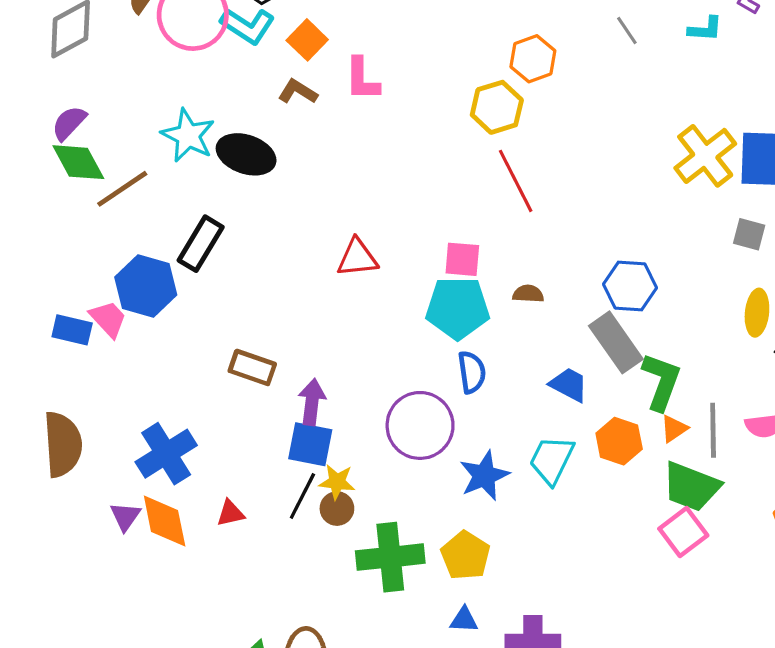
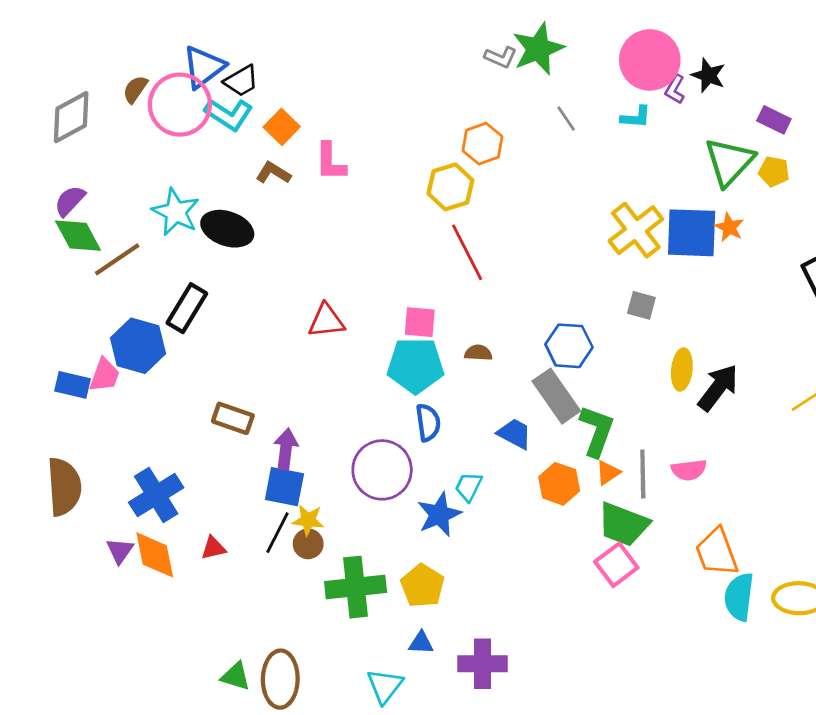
gray square: (749, 234) -> (641, 305), moved
pink trapezoid: (108, 319) -> (105, 375), turned 63
cyan trapezoid: (552, 460) -> (469, 487), moved, size x0.7

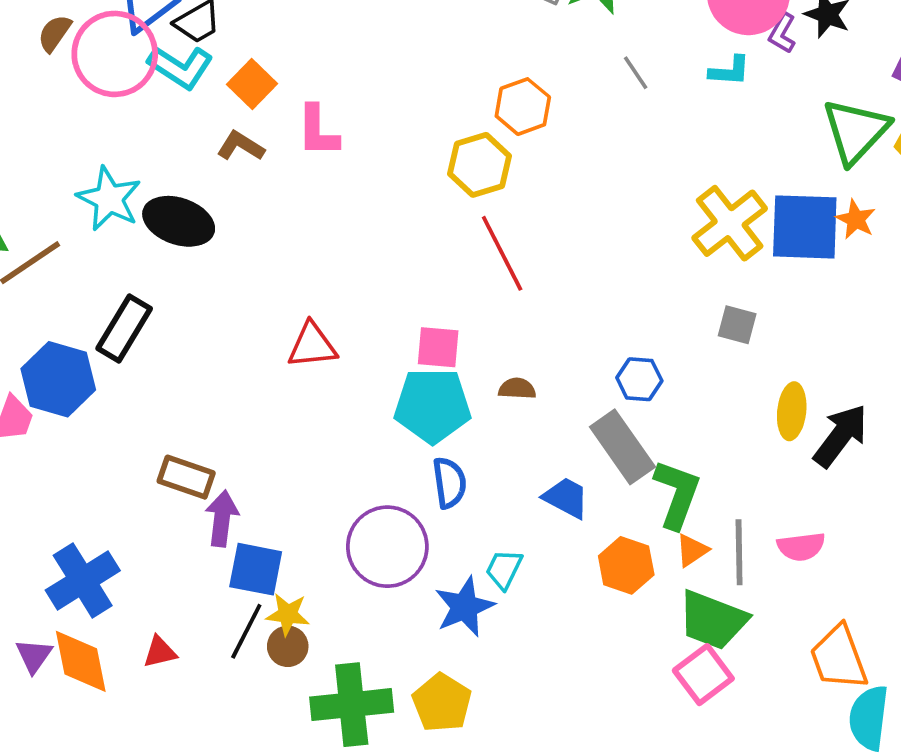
blue hexagon: (569, 346) -> (639, 379), size x0.7
purple arrow: (286, 449) -> (222, 518), moved

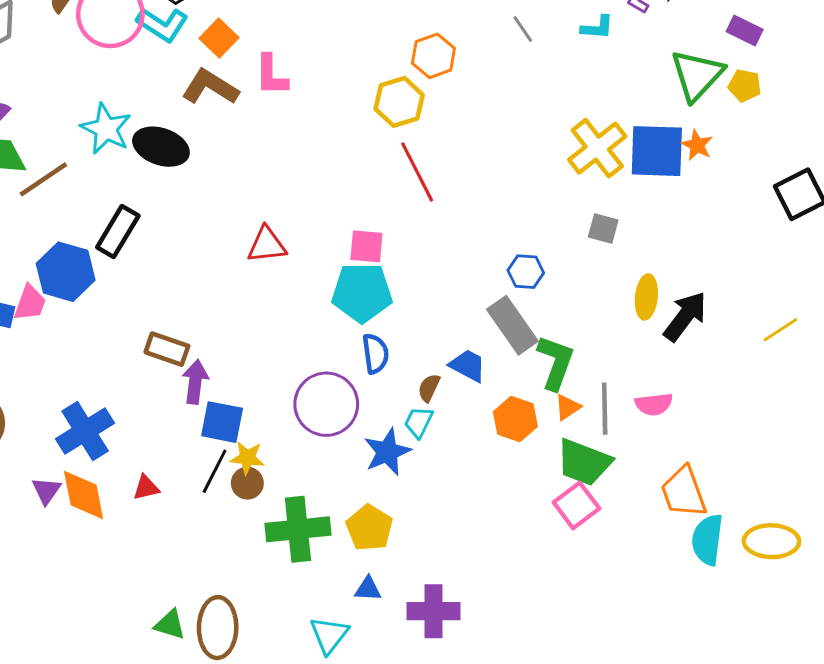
brown L-shape: (241, 146) -> (210, 87), size x1.5
brown semicircle: (517, 389) -> (429, 388), moved, turned -68

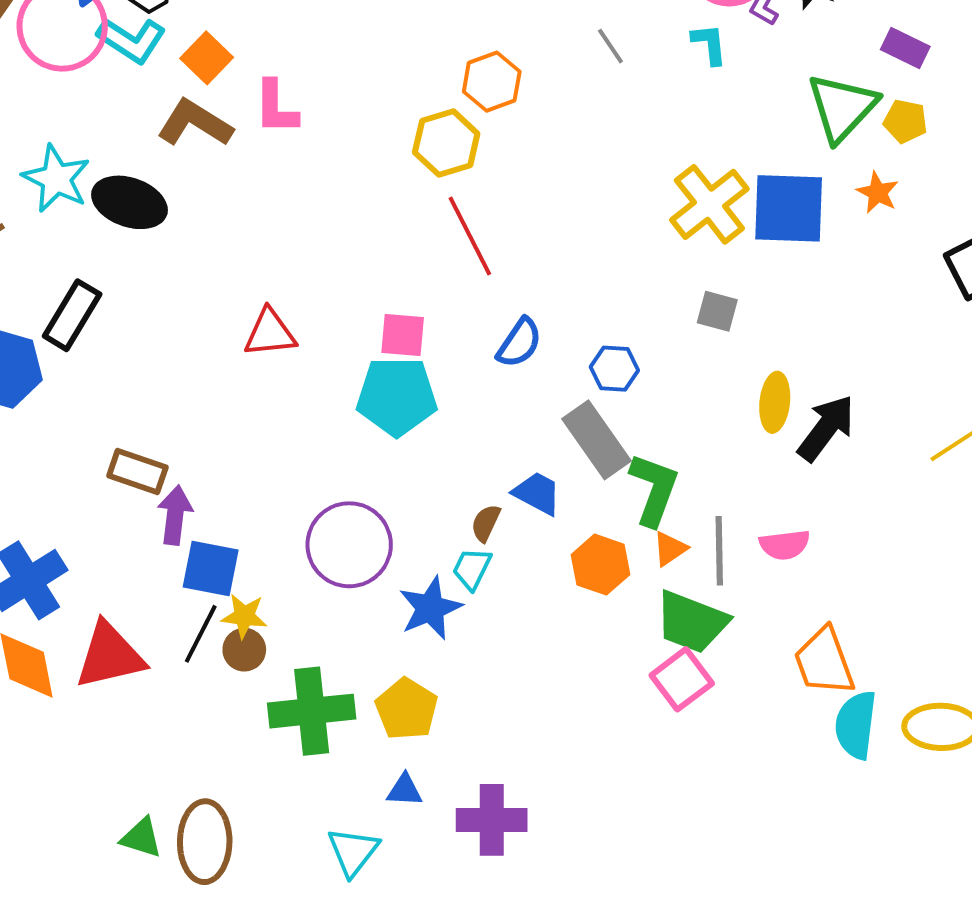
cyan L-shape: (597, 27) -> (709, 44), turned -100
orange star: (697, 145) -> (878, 192), moved
blue semicircle: (375, 354) -> (519, 343), moved, turned 42
red triangle: (146, 488) -> (110, 656), size x2.0

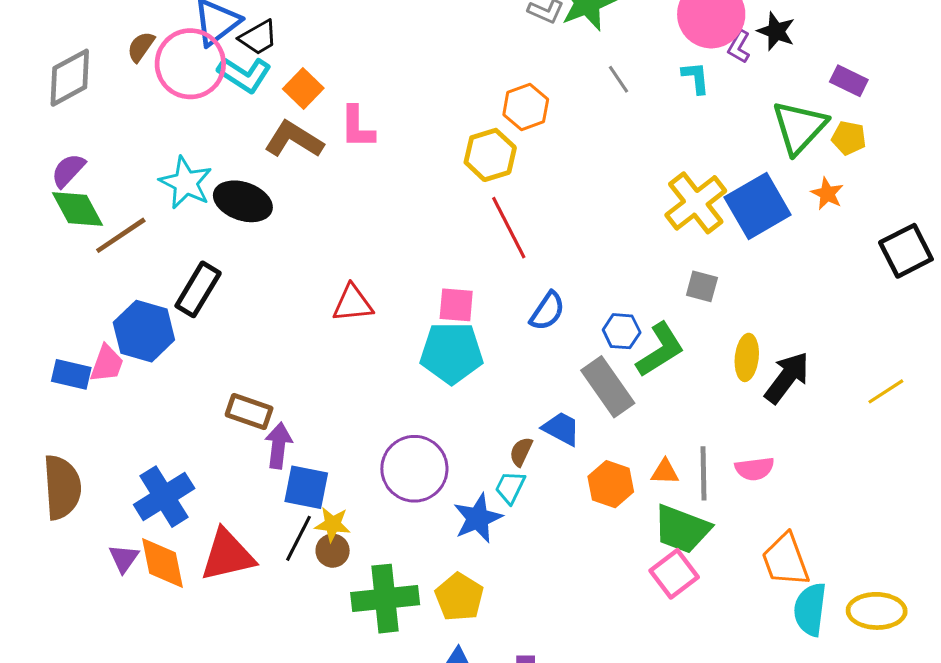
blue square: (789, 208) -> (758, 206), turned -32
green L-shape: (654, 489) -> (660, 350), moved, turned 38
orange triangle: (670, 549) -> (665, 472), turned 36

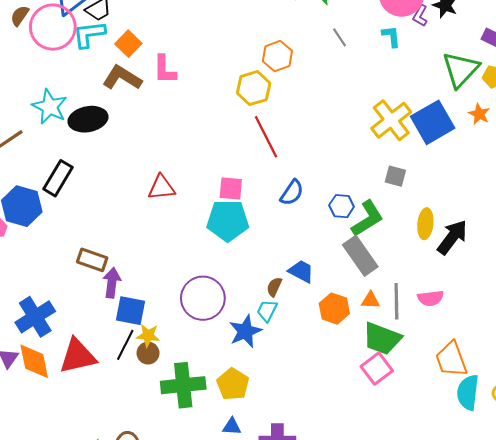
cyan L-shape: (244, 75) -> (89, 34), turned 140
black ellipse: (243, 201) -> (88, 119), turned -30
gray rectangle: (608, 387) -> (360, 256), moved

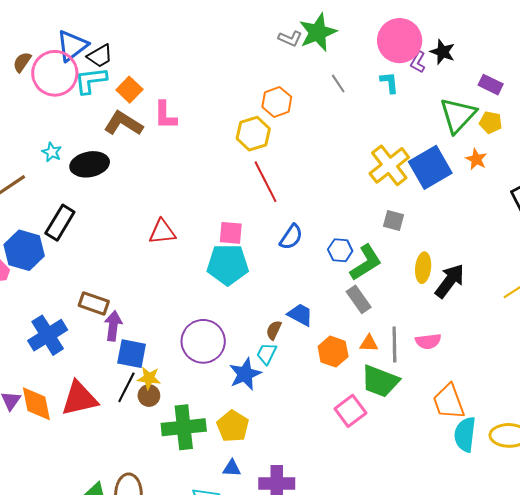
cyan star: (50, 107) -> (52, 152), size x0.6
gray rectangle: (360, 256) -> (359, 299), size x0.7
blue cross: (35, 317) -> (48, 335), moved
pink square: (377, 369) -> (350, 411), moved

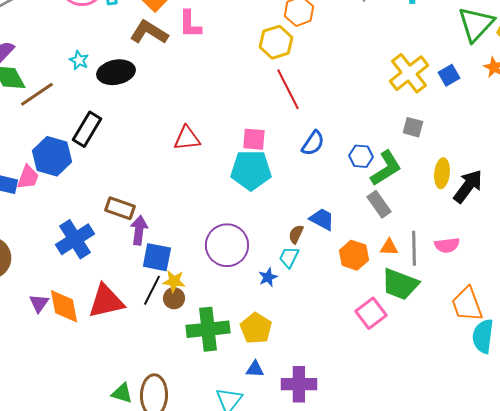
blue square: (430, 167) -> (449, 75), size x0.5
blue star: (245, 374) -> (268, 277), size x0.6

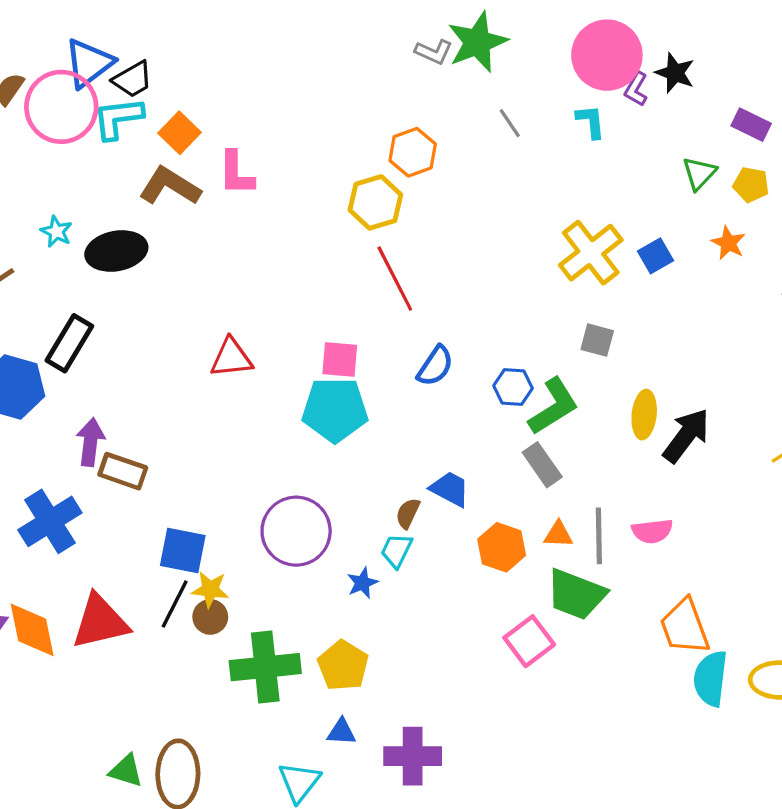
green triangle: (476, 24) -> (699, 173), size x0.6
purple arrow: (139, 230) -> (90, 442), moved

